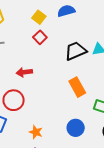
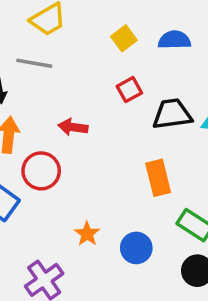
red square: (40, 37) -> (129, 90), moved
orange star: (36, 132) -> (87, 234), moved

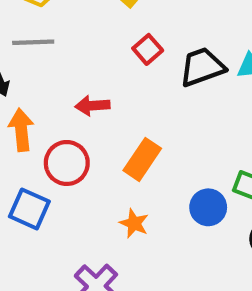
orange rectangle: (158, 178) -> (142, 159), moved, turned 60
blue circle: (136, 248) -> (208, 207), moved

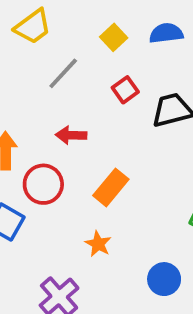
gray line: (33, 42) -> (63, 73), moved, turned -51
blue circle: (208, 207) -> (164, 279), moved

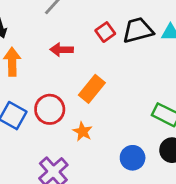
red square: (125, 90) -> (105, 32), moved
red circle: (43, 184) -> (50, 109), moved

